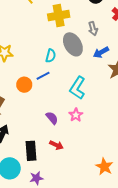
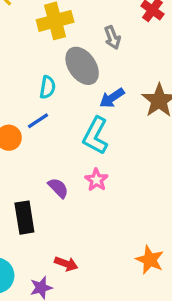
blue arrow: (101, 52) -> (112, 98), moved
red arrow: (56, 145) -> (66, 264), moved
black rectangle: (31, 151) -> (24, 218), moved

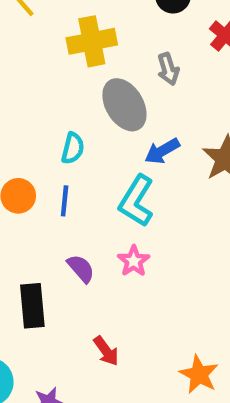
cyan semicircle: (48, 87) -> (73, 148), moved
blue line: (38, 121) -> (65, 201), moved, turned -55
red arrow: (66, 264) -> (106, 351), moved, turned 30

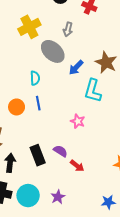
gray arrow: (168, 69) -> (68, 29), turned 48
cyan L-shape: (136, 201) -> (93, 91), moved
purple semicircle: (81, 268) -> (60, 151), moved

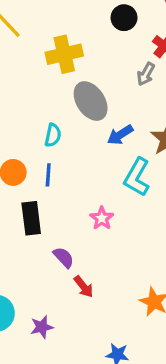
gray arrow: (68, 29) -> (146, 74), moved
black rectangle: (38, 155) -> (31, 218), moved

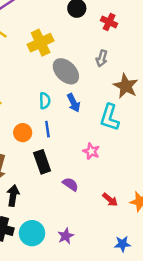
gray arrow: (146, 74) -> (102, 58), moved
blue arrow: (120, 135) -> (74, 103), moved, turned -72
red arrow: (84, 287) -> (110, 200), moved

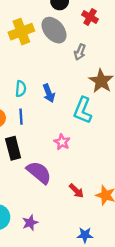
gray ellipse: (66, 71) -> (54, 30), moved
purple semicircle: (70, 184) -> (39, 172), size x1.6

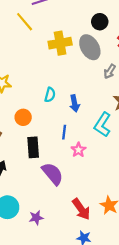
blue line: (21, 117) -> (64, 132), moved
red arrow: (76, 191) -> (81, 209), moved, size x1.5

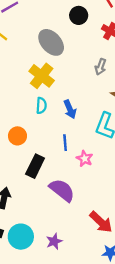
yellow cross: (60, 43) -> (42, 76), moved, turned -30
gray ellipse: (90, 47) -> (51, 42), moved
black rectangle: (33, 147) -> (35, 166), turned 42

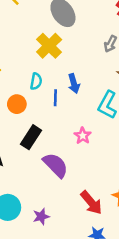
cyan semicircle: (41, 106) -> (36, 81), moved
blue line: (65, 143) -> (55, 98), moved

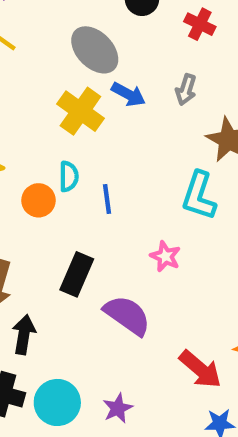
blue arrow: (74, 83) -> (128, 94), moved, turned -36
orange circle: (17, 104) -> (39, 200), moved

